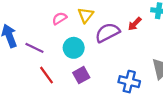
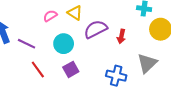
yellow triangle: (86, 15) -> (75, 13), turned -35
red arrow: (135, 24) -> (121, 36), moved, turned -32

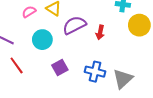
gray triangle: (147, 63) -> (123, 79), moved
purple square: (71, 69) -> (60, 67), moved

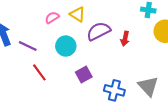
blue cross: (95, 72) -> (114, 90), moved
gray triangle: (123, 79) -> (148, 86), turned -30

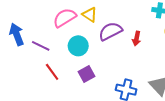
pink semicircle: (52, 17) -> (65, 18), size x1.6
purple square: (84, 75) -> (86, 74), moved

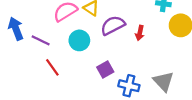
purple square: (86, 74) -> (105, 70), moved

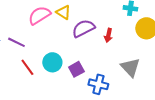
cyan circle: (79, 40) -> (52, 62), moved
gray triangle: (163, 81) -> (130, 67), moved

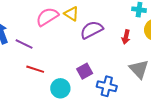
red arrow: (108, 35) -> (126, 37), moved
cyan circle: (52, 62) -> (60, 88), moved
red line: (27, 67) -> (35, 69), turned -36

